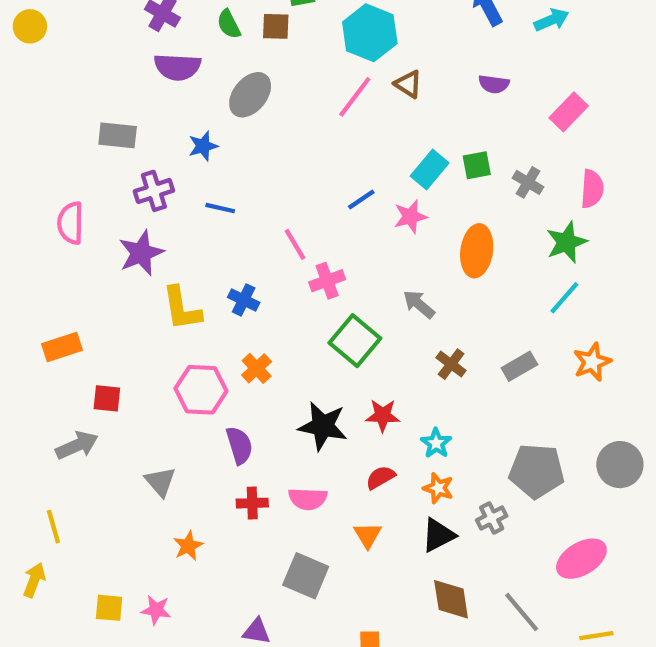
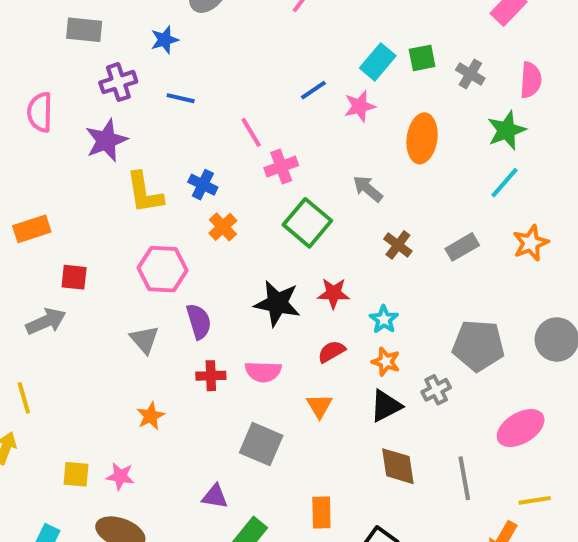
orange cross: (257, 368) -> (223, 227), moved
gray triangle: (160, 482) -> (144, 340), moved
gray line: (522, 612) -> (464, 478), turned 30

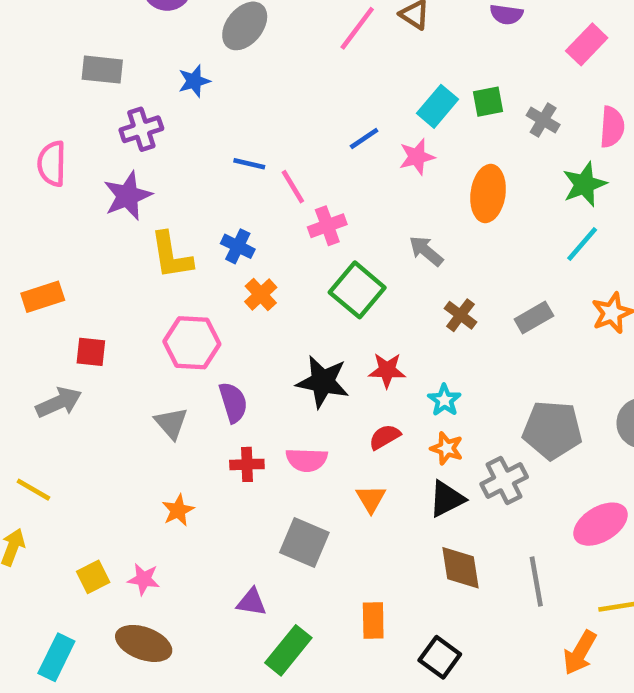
blue line: (181, 98) -> (249, 164), moved
gray cross: (436, 390) -> (504, 480), size x1.4
yellow line: (24, 398) -> (33, 490), turned -44
yellow square: (76, 474) -> (93, 577), turned -32

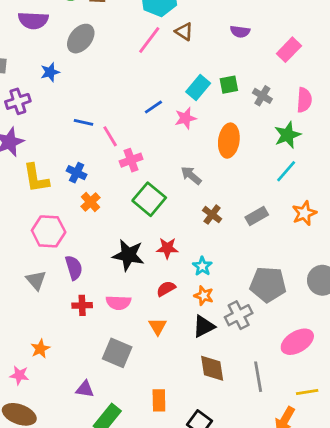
orange star: (178, 510) -> (40, 349), moved

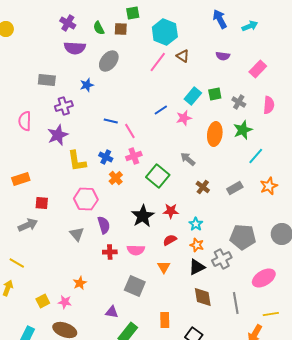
green star: (288, 135) -> (243, 130), moved
pink cross: (131, 160) -> (134, 156), moved
black star: (128, 255) -> (143, 216), turned 30

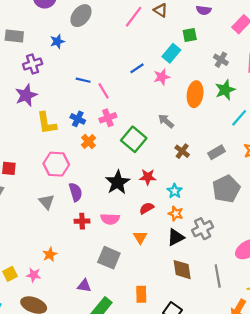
green square: (215, 94) -> (190, 35), moved
gray pentagon: (243, 237) -> (226, 189), moved, turned -30

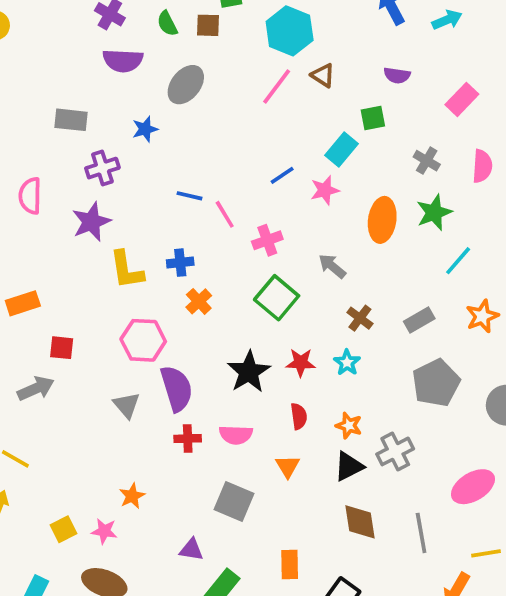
pink cross: (108, 118) -> (267, 240), moved
blue cross: (78, 119) -> (180, 263), turned -32
cyan star: (175, 191) -> (347, 363), moved
purple semicircle: (76, 192) -> (177, 388), size x1.4
red semicircle: (147, 208) -> (299, 416), turned 112

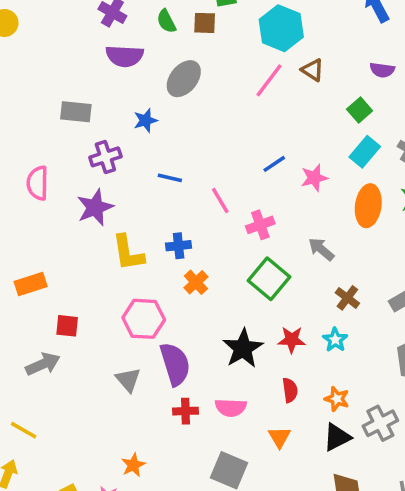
green square: (373, 118) -> (360, 110), turned -30
cyan rectangle: (341, 149) -> (365, 152), moved
blue line: (190, 196) -> (170, 178), moved

